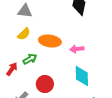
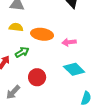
yellow semicircle: (24, 34) -> (16, 27), turned -128
cyan diamond: (82, 76) -> (74, 69), turned -45

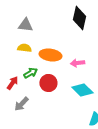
red circle: (37, 77) -> (48, 83), moved
gray arrow: (13, 92) -> (21, 104), moved

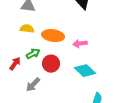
gray arrow: (21, 104) -> (33, 85), moved

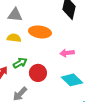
orange ellipse: (53, 36) -> (40, 32), moved

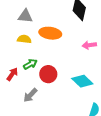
pink arrow: (67, 53) -> (89, 45), moved

